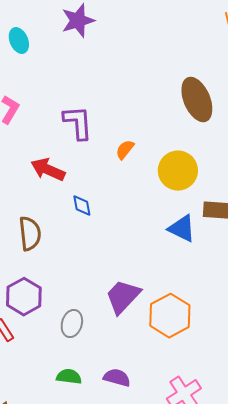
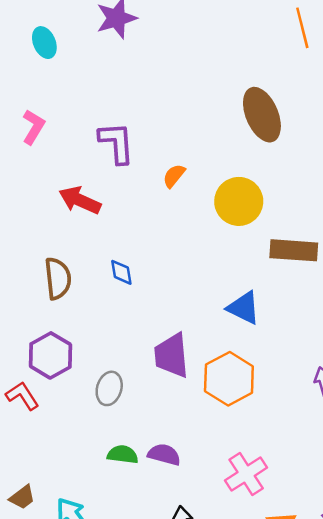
blue diamond: (82, 206) -> (121, 272), moved
blue triangle: (182, 229) -> (244, 308), moved
purple trapezoid: (123, 297) -> (172, 355), turned -48
green semicircle: (69, 377) -> (123, 454), moved

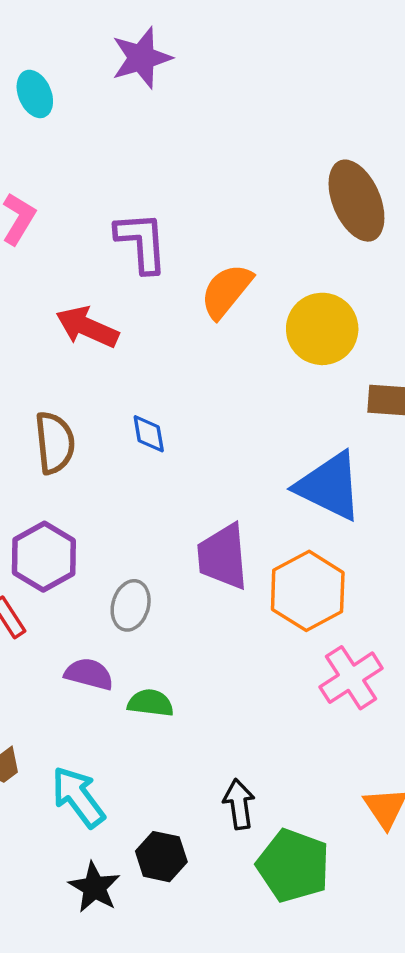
orange semicircle: (174, 176) -> (226, 291), size x1.6
blue triangle: (244, 308) -> (329, 486), size x1.4
purple semicircle: (164, 454) -> (89, 674), moved
pink cross: (246, 474) -> (351, 678), moved

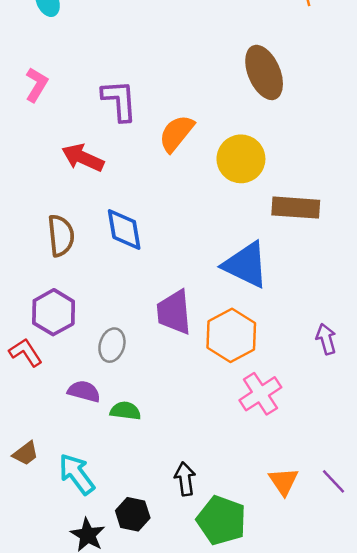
blue diamond: (149, 434) -> (124, 229), size x1.6

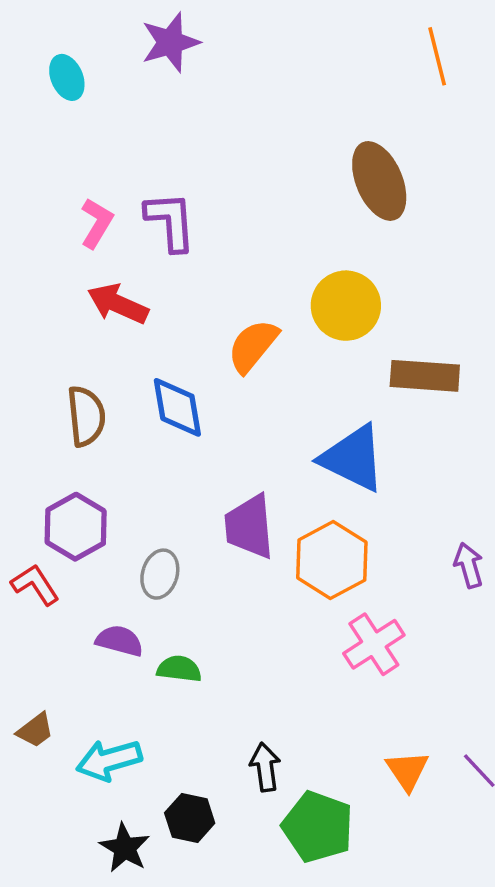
pink L-shape: (37, 85) -> (97, 223), moved
orange semicircle: (176, 133) -> (253, 346), moved
cyan arrow: (77, 474) -> (109, 760), turned -69

